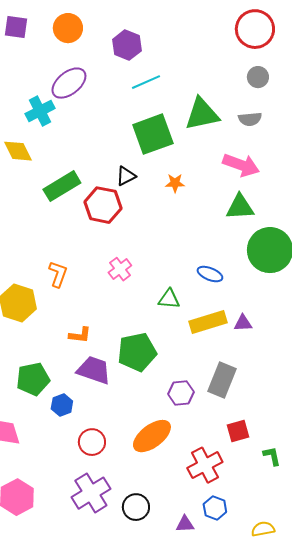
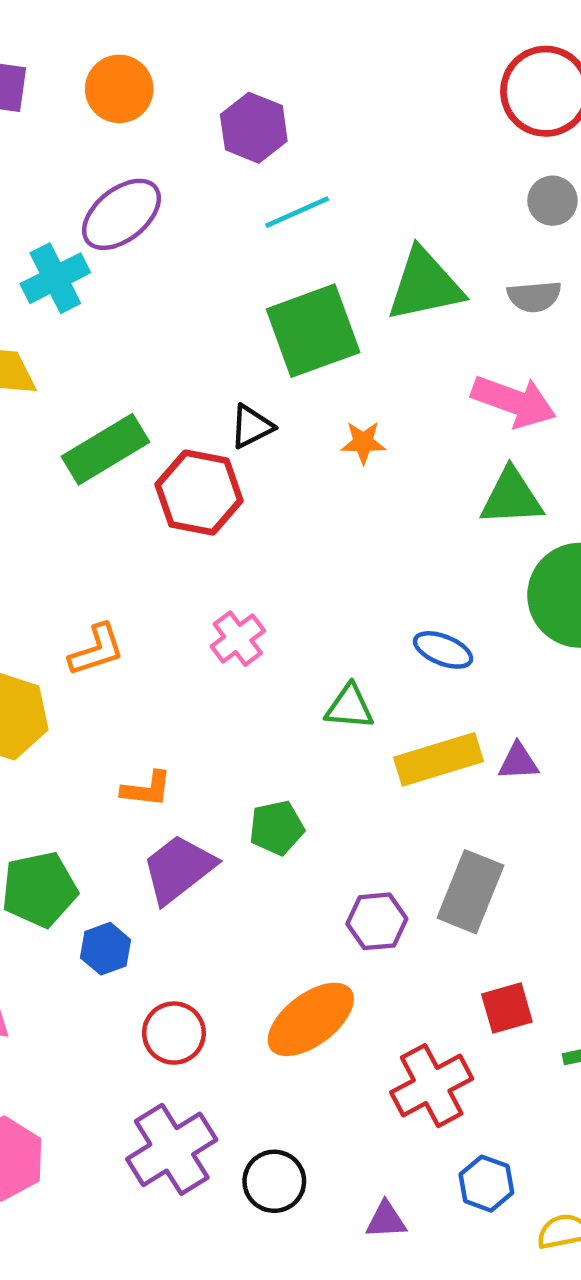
orange L-shape: (58, 274) -> (96, 650), turned 52
green pentagon: (137, 352) -> (277, 828), size x0.6
purple trapezoid: (94, 370) -> (179, 869), turned -57
blue hexagon: (215, 508) -> (486, 1184), moved

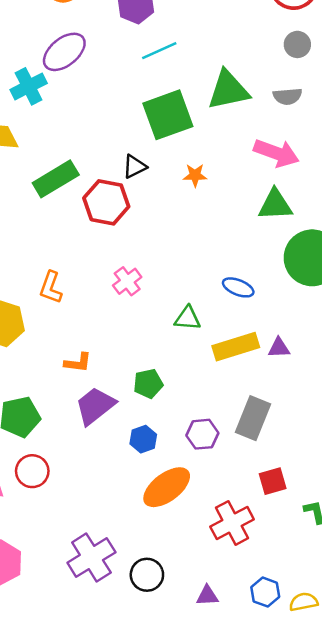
orange L-shape: (96, 650) -> (51, 287), turned 128
blue hexagon: (106, 949) -> (143, 439), moved
red circle: (174, 1033) -> (32, 471), moved
blue hexagon: (486, 1184) -> (265, 592), moved

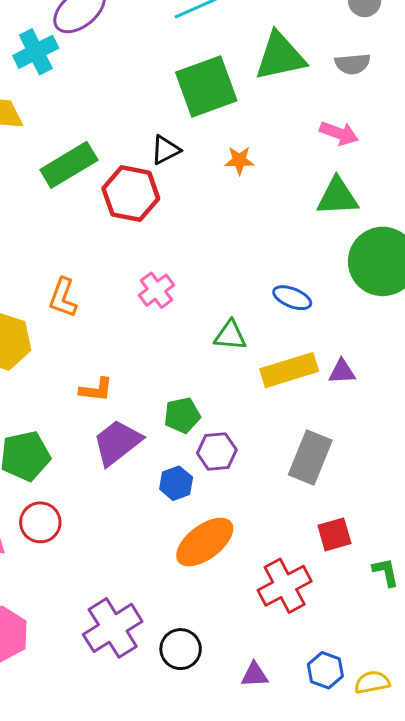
pink arrow: (276, 153) -> (339, 133), size x0.7
purple hexagon: (202, 434) -> (217, 452), moved

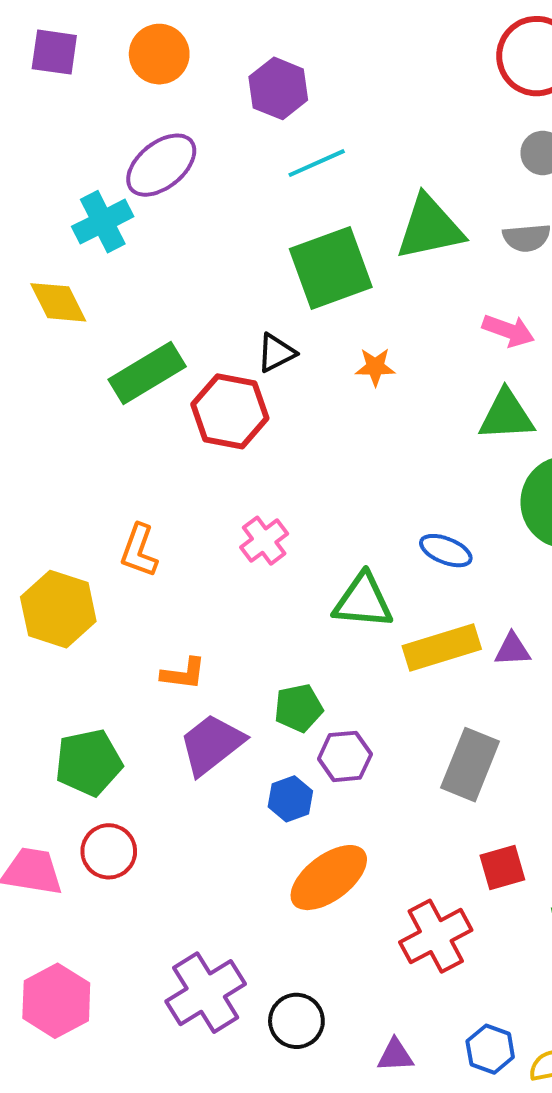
green triangle: (230, 335) -> (363, 601), size x1.4

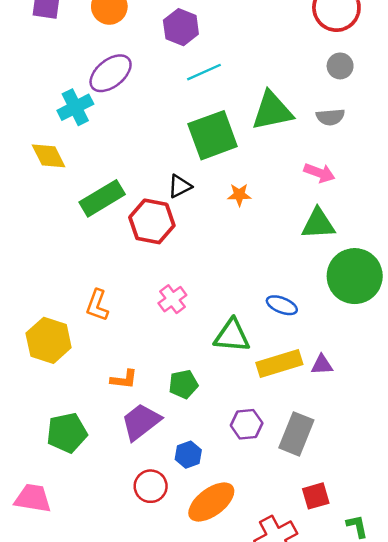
green pentagon: (298, 708) -> (183, 384), moved
purple hexagon: (345, 756) -> (247, 424), moved
red circle: (109, 851) -> (151, 486), moved

